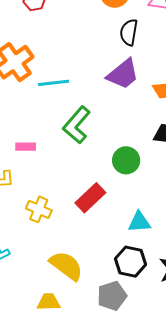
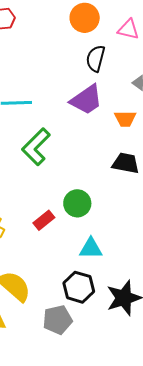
green circle: (126, 160) -> (77, 203), moved
red rectangle: (90, 198) -> (44, 220), size x0.7

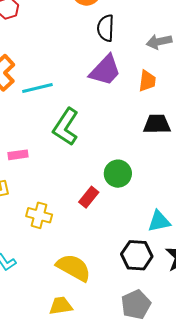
orange trapezoid: (125, 119) -> (147, 81), turned -70
cyan triangle: (91, 248) -> (159, 221), moved
gray pentagon: (58, 320) -> (136, 305), moved

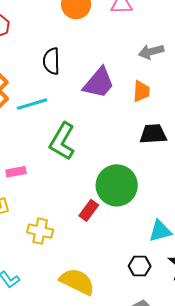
black semicircle: (106, 28) -> (51, 61), moved
green circle: (118, 174) -> (117, 185), size x1.5
black hexagon: (137, 255) -> (140, 266), size x0.7

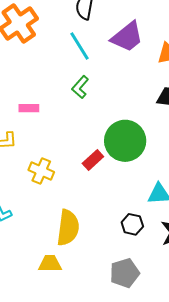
cyan line: (32, 104) -> (80, 46), moved, turned 64
green L-shape: (62, 141) -> (80, 87), size x0.6
yellow semicircle: (77, 282) -> (68, 228), turned 60

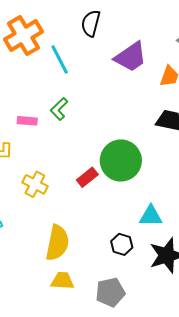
cyan line: (80, 46) -> (60, 60), moved
green L-shape: (80, 87) -> (59, 109), moved
yellow trapezoid: (50, 264) -> (62, 281), moved

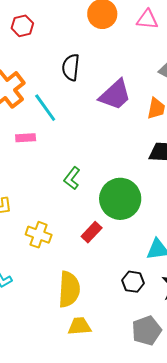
green L-shape: (59, 109) -> (72, 178), moved
pink rectangle: (27, 121) -> (26, 138), moved
red rectangle: (87, 177) -> (92, 232), moved
gray pentagon: (110, 292) -> (147, 331), moved

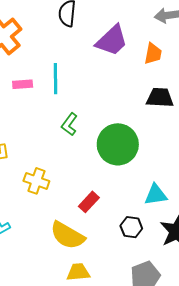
cyan line: (45, 108) -> (55, 79), moved, turned 36
red rectangle: (92, 232) -> (89, 202), moved
yellow semicircle: (69, 289) -> (67, 235), turned 117

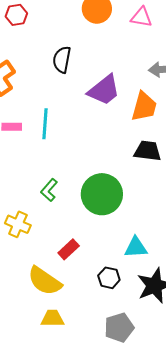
orange trapezoid: (153, 54) -> (144, 107), size x1.4
green L-shape: (69, 124) -> (49, 190), moved

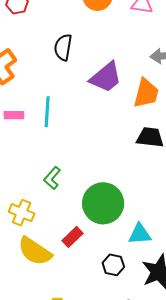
green circle: (102, 194) -> (103, 203), moved
yellow semicircle: (45, 281) -> (35, 251), moved

